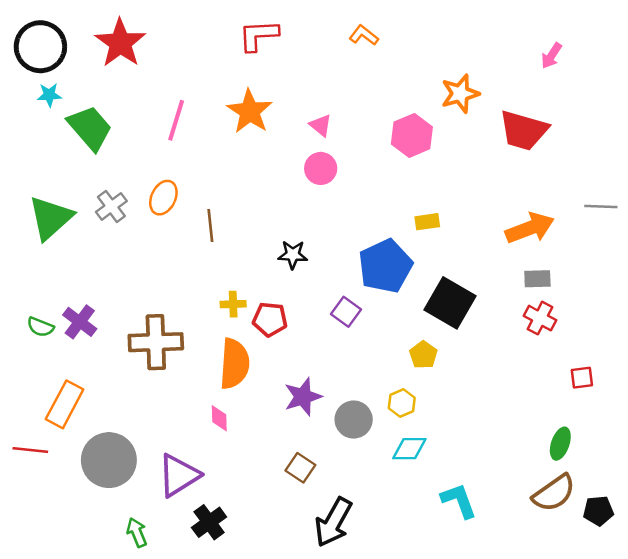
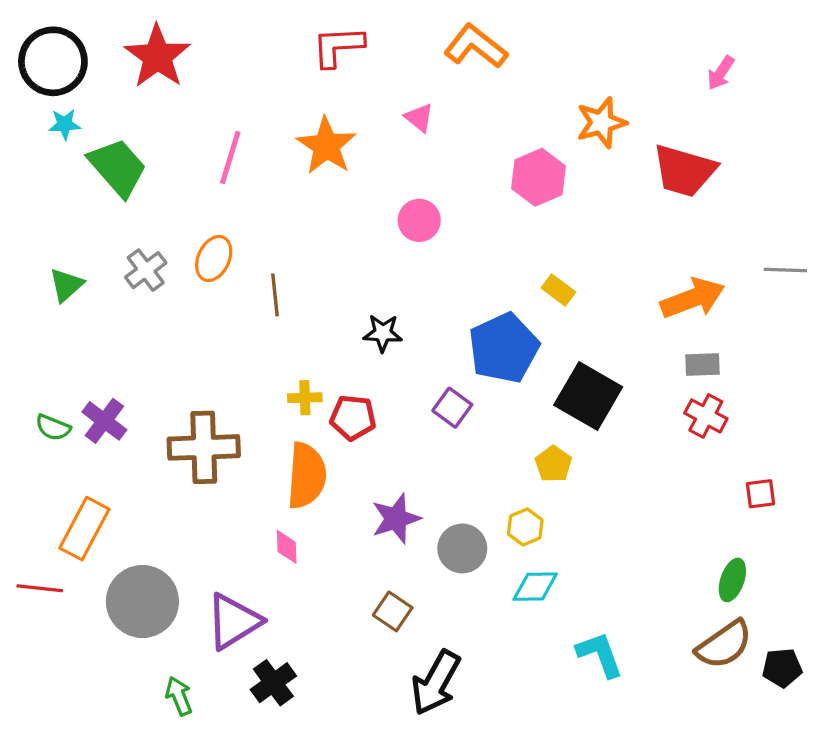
orange L-shape: (364, 35) -> (476, 46), size x1.6
pink triangle: (321, 125) -> (419, 118), moved
green triangle: (51, 218) -> (66, 285), size x0.6
yellow rectangle: (427, 222) -> (558, 290), turned 45

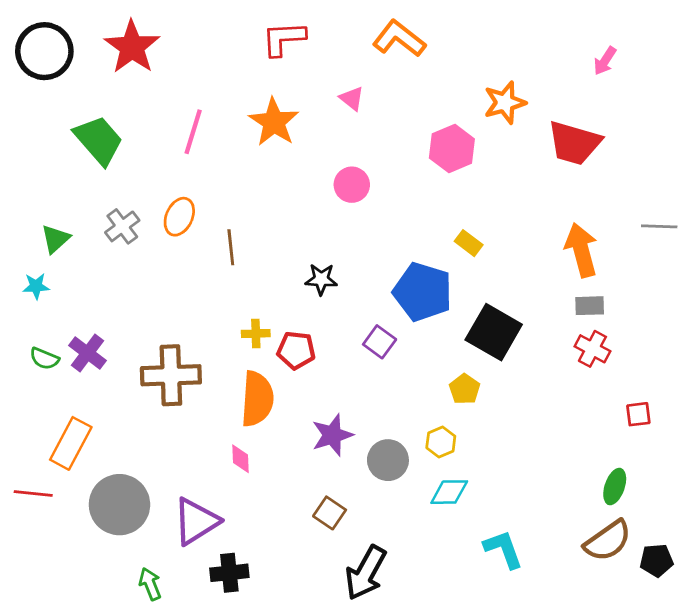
cyan star: (65, 124) -> (36, 286), moved
orange arrow: (693, 298) -> (581, 250), turned -84
blue pentagon: (504, 348) -> (423, 292), turned -30
black cross: (273, 683) -> (229, 573), turned 30

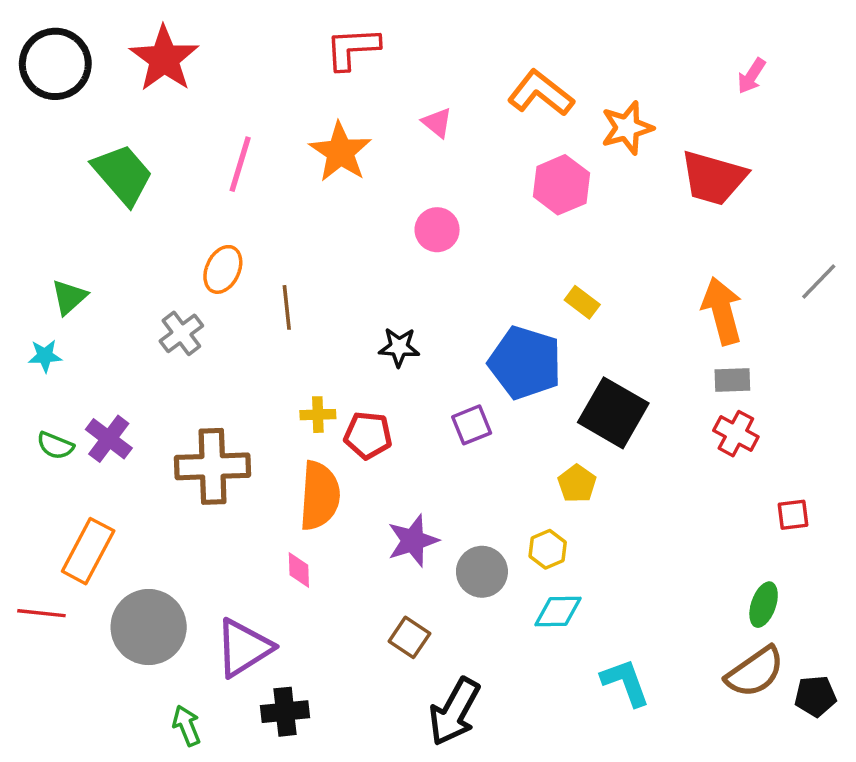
orange L-shape: (399, 39) -> (541, 93), moved
gray cross: (122, 226) -> (181, 333), moved
gray line: (659, 226) -> (819, 282), turned -48
purple square: (380, 342) -> (472, 425), turned 32

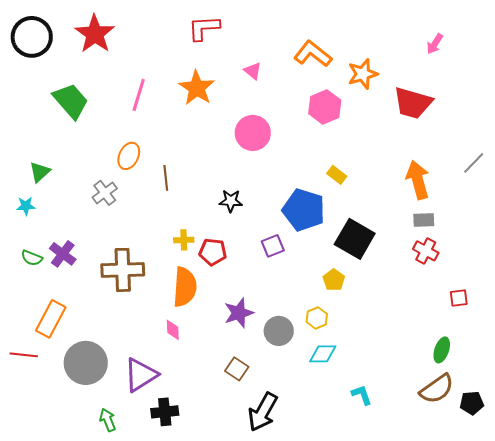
pink circle: (437, 230) -> (253, 133), size x1.4
cyan L-shape: (625, 682) -> (362, 395), size x0.7

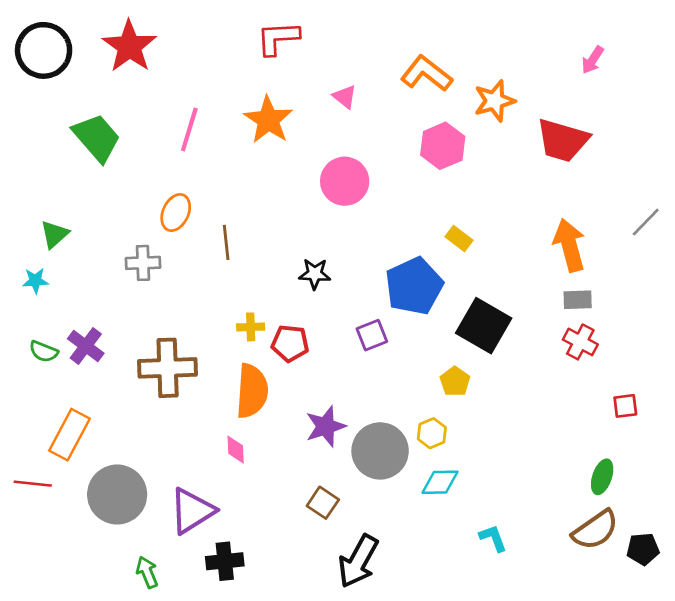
gray cross: (105, 193) -> (143, 263), turned 35
blue pentagon: (304, 210) -> (414, 286), turned 30
gray circle: (279, 331) -> (380, 451), size x1.4

